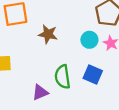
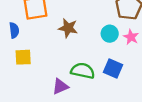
green semicircle: (63, 77) -> (83, 71), turned 110

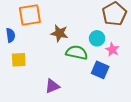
pink star: (131, 37) -> (112, 50), moved
green semicircle: (83, 71) -> (77, 53), moved

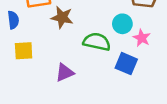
brown star: (59, 33) -> (62, 17), moved
purple triangle: (52, 86) -> (65, 73), moved

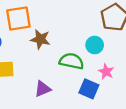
pink star: (142, 38) -> (106, 72), moved
blue square: (126, 64) -> (89, 89), moved

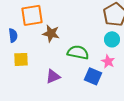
cyan circle: (95, 45) -> (112, 39), moved

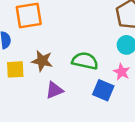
brown star: (51, 33) -> (42, 61), moved

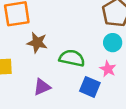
brown star: (42, 61) -> (37, 43), moved

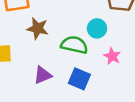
cyan circle: (113, 43) -> (97, 28), moved
blue square: (90, 87) -> (79, 79), moved

